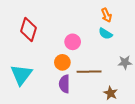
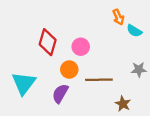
red diamond: (29, 30) -> (48, 42), moved
cyan semicircle: (105, 34) -> (134, 31), moved
purple semicircle: (64, 84) -> (60, 93), moved, turned 30

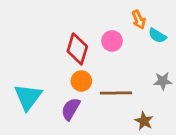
red diamond: (48, 42) -> (77, 49), moved
pink circle: (81, 47) -> (112, 41), moved

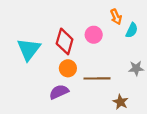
cyan semicircle: (157, 36) -> (132, 30), turned -96
cyan triangle: (28, 97) -> (29, 49), moved
purple semicircle: (71, 109) -> (59, 92), turned 36

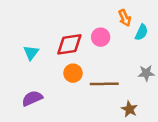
red diamond: (65, 41) -> (69, 44), turned 65
cyan triangle: (29, 49) -> (31, 53), size x0.6
purple semicircle: (59, 92) -> (32, 98), moved

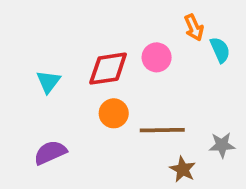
cyan semicircle: (141, 32) -> (220, 50), turned -49
gray star: (146, 73) -> (222, 145), moved
brown star: (129, 109) -> (183, 169), moved

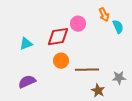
pink circle: (157, 57) -> (78, 24), moved
cyan triangle: (48, 82) -> (26, 44), turned 32

